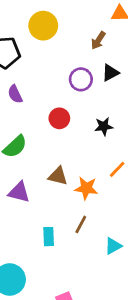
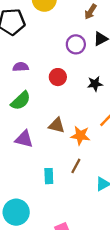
purple semicircle: (15, 94) -> (21, 67), moved, turned 112

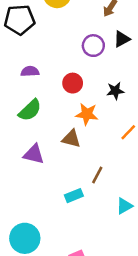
orange star: (80, 136) -> (87, 114), moved
brown line: (76, 166) -> (97, 175), moved
cyan rectangle: (49, 176) -> (74, 196), moved, turned 70

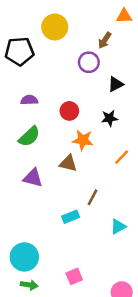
black triangle: (122, 39) -> (116, 84), moved
purple circle: (93, 46) -> (89, 62), moved

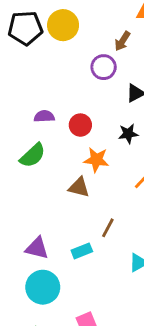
black pentagon: (19, 51) -> (25, 28), moved
purple semicircle: (29, 100) -> (44, 116), moved
purple triangle: (33, 178) -> (37, 248), moved
cyan circle: (24, 257) -> (43, 287), moved

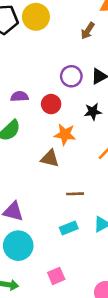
purple circle: (104, 67) -> (71, 76), moved
brown line: (108, 228) -> (75, 194), turned 60
cyan rectangle: (82, 251) -> (69, 228), moved

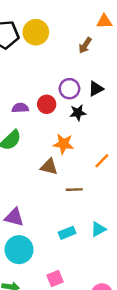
red circle: (51, 104) -> (47, 104), moved
black star: (93, 112) -> (78, 113), moved
brown line: (75, 194) -> (74, 190), moved

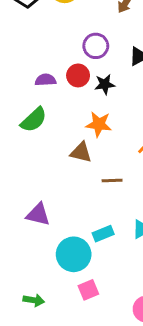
purple circle: (69, 89) -> (96, 46), moved
black star: (78, 113) -> (105, 84), moved
cyan circle: (19, 250) -> (74, 254), moved

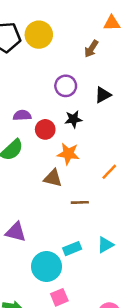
red circle: (78, 75) -> (45, 129), moved

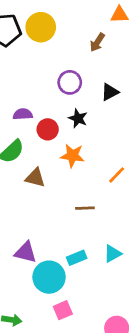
black star: (73, 119) -> (78, 118), turned 30
brown triangle: (53, 178) -> (35, 178), moved
purple triangle: (16, 232) -> (26, 252), moved

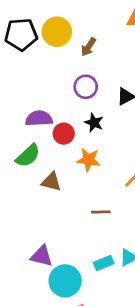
brown arrow: (97, 42) -> (88, 47), moved
purple semicircle: (23, 114) -> (39, 118), size x1.4
cyan rectangle: (77, 258) -> (104, 263), moved

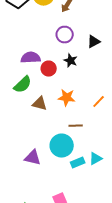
orange star: (88, 160) -> (67, 98), moved
cyan circle: (65, 281) -> (62, 146), moved

